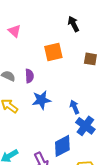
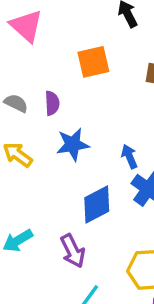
pink triangle: (14, 31) -> (26, 26), size x1.5
blue diamond: (62, 146) -> (97, 205), moved

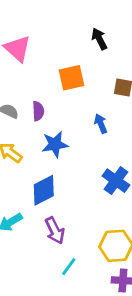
blue arrow: (129, 156) -> (101, 124), moved
blue diamond: (97, 205) -> (44, 190), moved

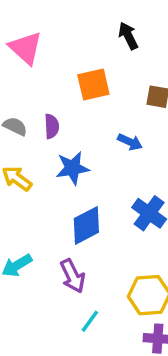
blue arrow: (101, 124) -> (130, 142), turned 138
blue diamond: (44, 190) -> (86, 225), moved

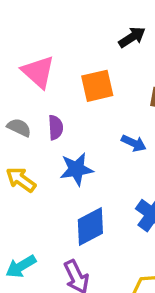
black arrow: (128, 36) -> (132, 37), turned 84
pink triangle: (26, 48) -> (38, 72), moved

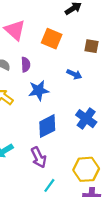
orange square: (97, 86) -> (52, 39), turned 36

